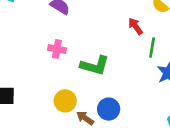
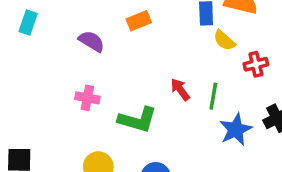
red arrow: (136, 26) -> (180, 90), moved

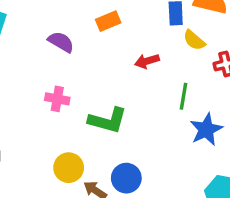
red arrow: (180, 90) -> (147, 61), moved, turned -70

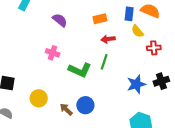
orange rectangle: (108, 21) -> (100, 19), moved
green line: (184, 96) -> (104, 62), moved
yellow circle: (69, 168) -> (39, 98), moved

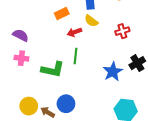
purple semicircle: (60, 20) -> (21, 35), moved
yellow semicircle: (137, 31) -> (91, 21), moved
yellow circle: (39, 98) -> (29, 106), moved

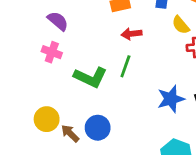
yellow semicircle: (91, 21) -> (181, 25), moved

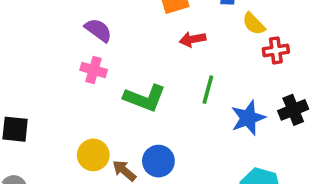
green line: (125, 66) -> (208, 90), moved

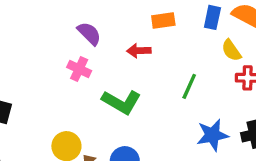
red arrow: (192, 39) -> (139, 51), moved
green line: (208, 90) -> (189, 86), moved

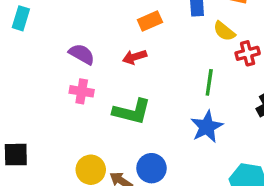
green line: (189, 86) -> (209, 82), moved
blue star: (213, 135) -> (207, 127), moved

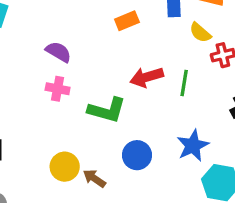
red arrow: (135, 57) -> (147, 77), moved, size x1.4
blue star: (207, 127) -> (193, 146), moved
blue circle: (151, 168) -> (137, 155), moved

